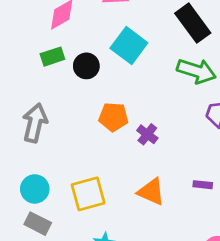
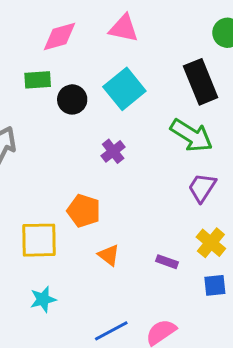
orange pentagon: (113, 117) -> (84, 211), moved
purple cross: (147, 134) -> (113, 151), moved
orange triangle: (151, 192) -> (109, 255), size x0.7

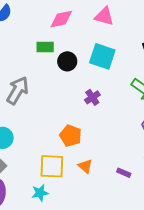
cyan square: (124, 89) -> (102, 56), turned -36
yellow square: (39, 240) -> (52, 166), moved

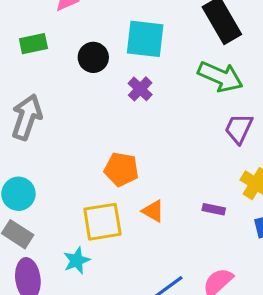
green rectangle: (45, 47) -> (33, 44), moved
purple cross: (92, 97) -> (140, 89), moved
cyan star: (40, 193) -> (77, 260), moved

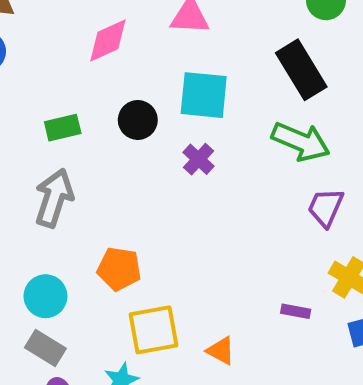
green rectangle: (33, 44) -> (63, 128), moved
orange pentagon: (121, 169) -> (119, 269), moved
orange triangle: (153, 211) -> (221, 351), moved

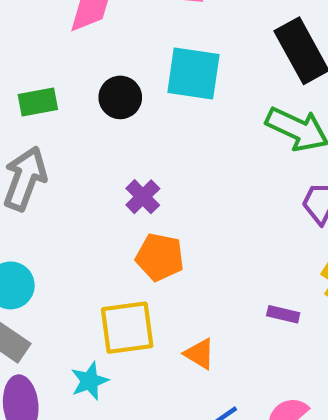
purple cross: (198, 159) -> (143, 197), moved
orange pentagon: (119, 269) -> (160, 257), moved

